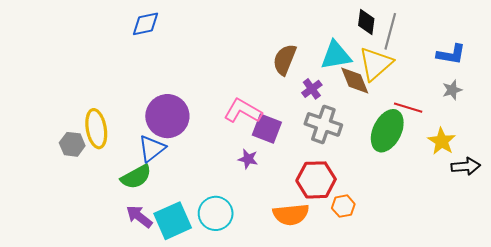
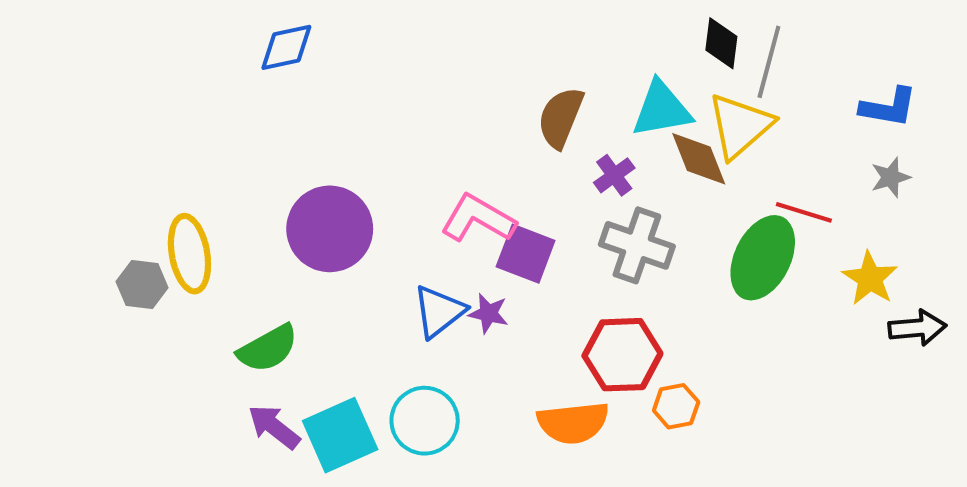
blue triangle: (152, 149) -> (439, 311), moved

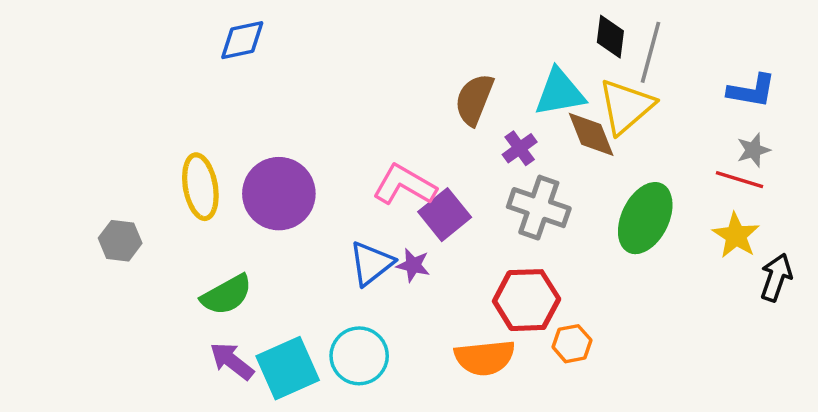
red line: (804, 212) -> (739, 180), moved
yellow ellipse: (189, 254) -> (200, 187), moved
purple square: (526, 254) -> (445, 215), turned 30
black arrow: (917, 328) -> (776, 277), turned -66

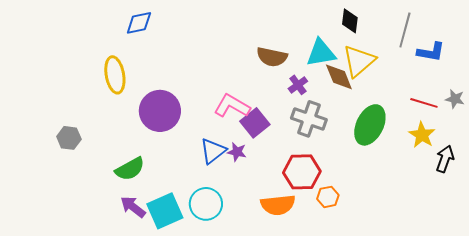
gray line: (650, 52) -> (405, 30), moved
brown semicircle: (474, 99) -> (272, 57), turned -100
gray star: (753, 150) -> (455, 99), moved, turned 30
yellow ellipse: (200, 187) -> (115, 75), moved

